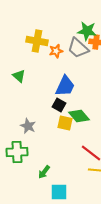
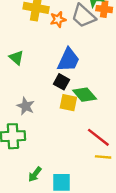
green triangle: (19, 76) -> (16, 58), moved
green arrow: (44, 172) -> (35, 174), moved

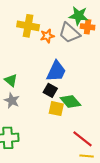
green triangle: (16, 58) -> (11, 80), moved
gray star: (26, 106) -> (12, 101), moved

